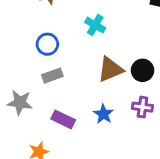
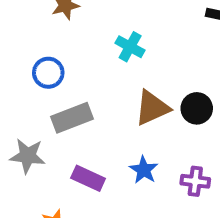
blue circle: (47, 44) -> (48, 73), moved
gray rectangle: (52, 76) -> (72, 118), size x1.4
purple cross: (142, 107) -> (195, 181), moved

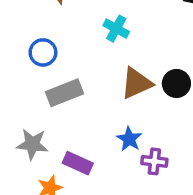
gray star: (27, 156) -> (32, 144), moved
purple rectangle: (88, 178) -> (78, 163), moved
purple cross: (195, 181) -> (154, 161), moved

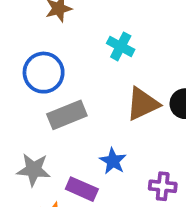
blue circle: (43, 52) -> (44, 73), size x1.4
blue star: (129, 139) -> (113, 161), moved

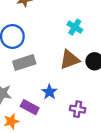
cyan cross: (121, 46) -> (75, 27), moved

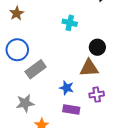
brown triangle: (70, 60) -> (89, 68), moved, turned 36
purple rectangle: (30, 107) -> (71, 110), moved

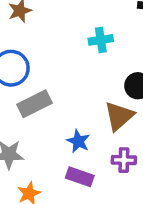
cyan cross: (70, 23) -> (101, 40), turned -32
brown triangle: (89, 68) -> (119, 116), turned -48

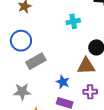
brown triangle: (119, 116) -> (86, 66), turned 42

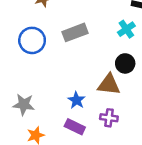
cyan cross: (73, 21) -> (126, 29), moved, turned -32
gray rectangle: (36, 61) -> (75, 32), moved

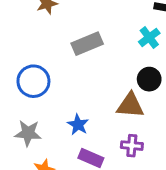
blue circle: (32, 40) -> (33, 81), moved
blue star: (76, 100) -> (78, 125), moved

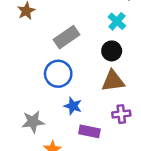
black circle: (149, 79) -> (112, 51), moved
blue circle: (33, 81) -> (58, 74), moved

